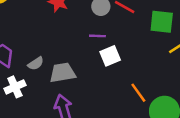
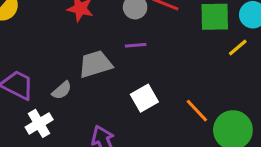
white square: (110, 56) -> (144, 98), moved
gray trapezoid: (62, 73) -> (95, 64), moved

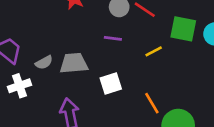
yellow line: (238, 48) -> (154, 51), moved
gray trapezoid: (95, 64) -> (74, 63), moved

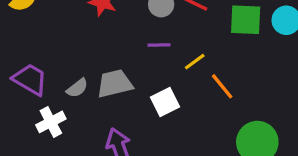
yellow line: (154, 51) -> (195, 62), moved
orange line: (152, 103) -> (222, 86), moved

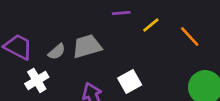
orange line: (222, 86) -> (190, 36), moved
white square: (165, 102) -> (130, 81), moved

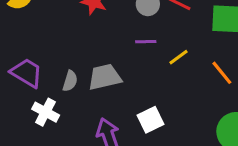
gray semicircle: (57, 52) -> (70, 81), turned -36
white cross: (37, 80) -> (46, 112), turned -35

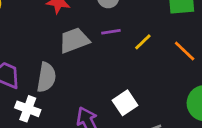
gray trapezoid: (105, 77) -> (74, 40), moved
gray semicircle: (70, 81) -> (46, 77), size x1.5

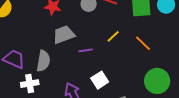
purple line: (111, 32) -> (85, 50), moved
white cross: (28, 109) -> (30, 84), turned -30

